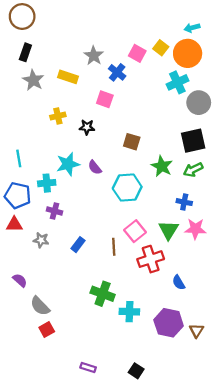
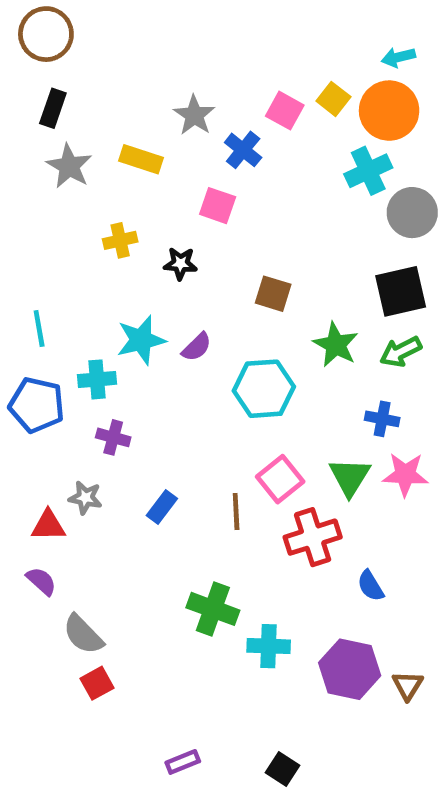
purple semicircle: (95, 167) -> (197, 347), turned -96
red triangle: (14, 224) -> (48, 526), moved
purple rectangle: (88, 367) -> (183, 762), turned -40

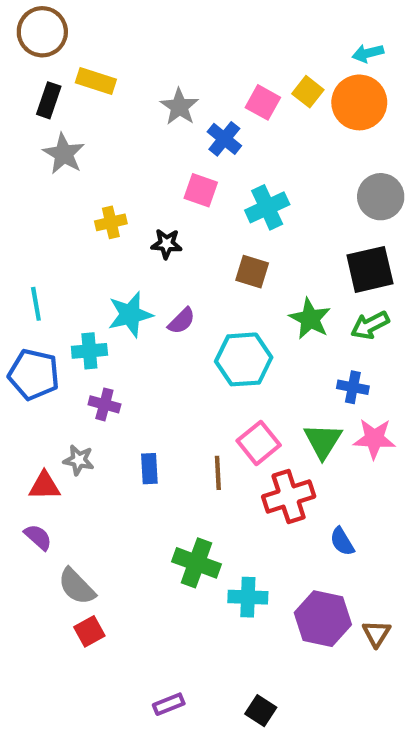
yellow rectangle: (141, 159) -> (96, 81), moved
cyan cross: (368, 171) -> (267, 207), moved
blue rectangle: (162, 507) -> (149, 469), turned -40

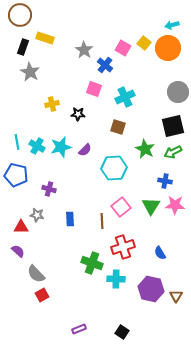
cyan cross: (89, 351) -> (37, 146), moved, turned 35
red cross: (289, 496) -> (123, 247), moved

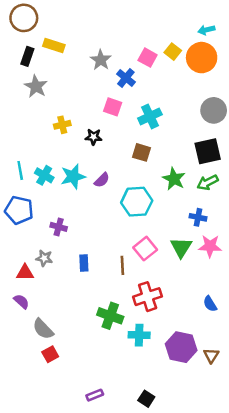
blue semicircle: (160, 253) -> (210, 304), moved

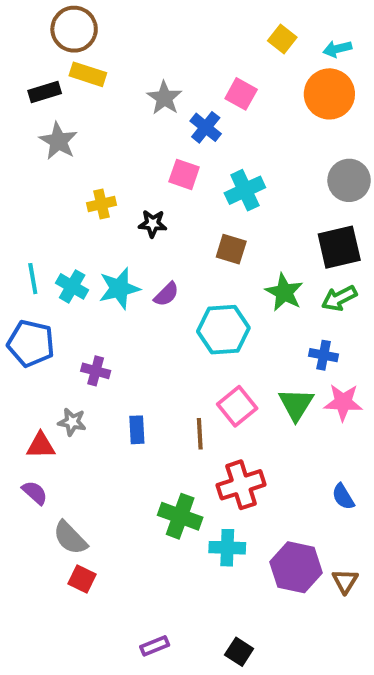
brown circle: (24, 18) -> (74, 29), moved
yellow square: (173, 52) -> (282, 39), moved
black rectangle: (27, 56) -> (45, 92), turned 54
red square: (50, 354) -> (82, 579), turned -35

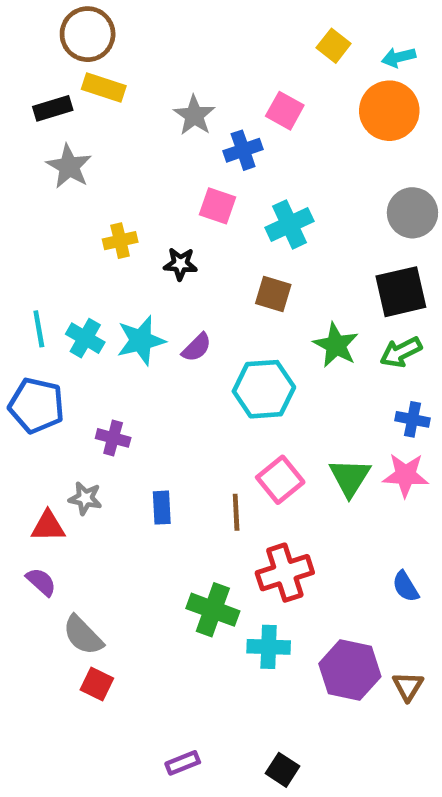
blue cross: (206, 127) -> (243, 150), turned 32
blue cross: (324, 355) -> (412, 419), moved

